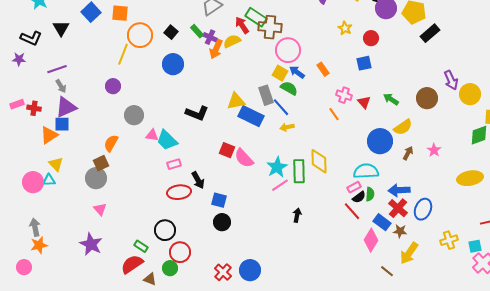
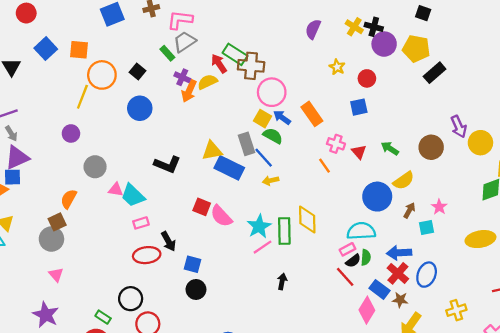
green rectangle: (197, 31) -> (167, 53), moved
orange rectangle: (323, 69) -> (312, 114), size x1.5
cyan square: (475, 246) -> (427, 228), moved

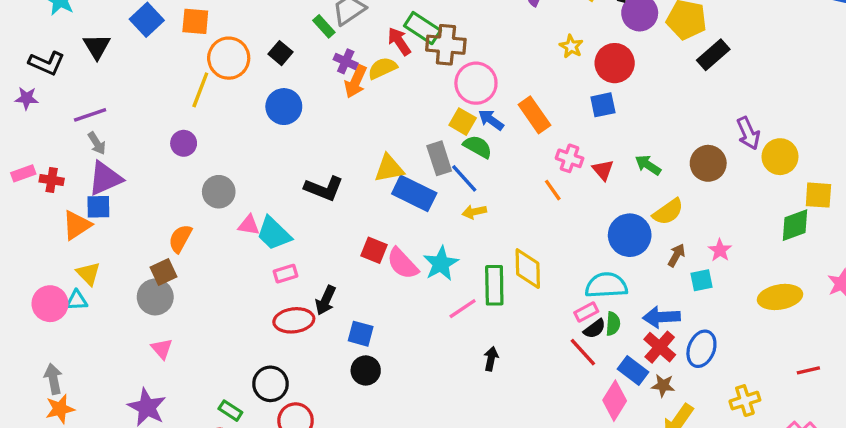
red circle: (367, 78) -> (615, 63), size x1.5
cyan star: (259, 226) -> (441, 264), moved
black arrow: (168, 241) -> (326, 300), turned 54

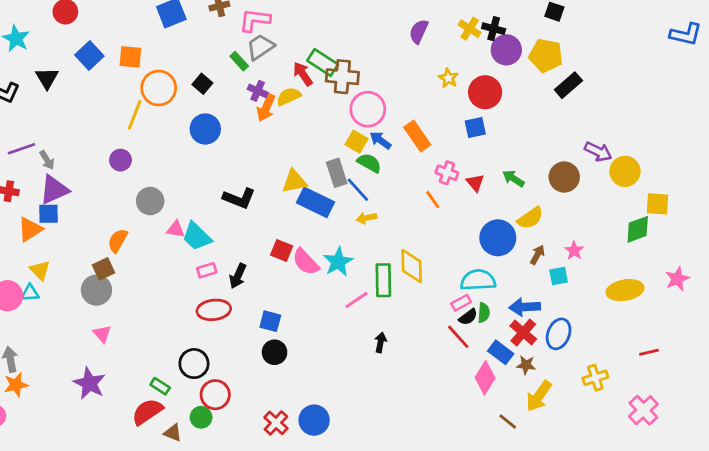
purple line: (90, 115) -> (22, 149), moved
purple arrow: (748, 133) -> (598, 152), turned -40
black arrow: (326, 300) -> (238, 276), moved

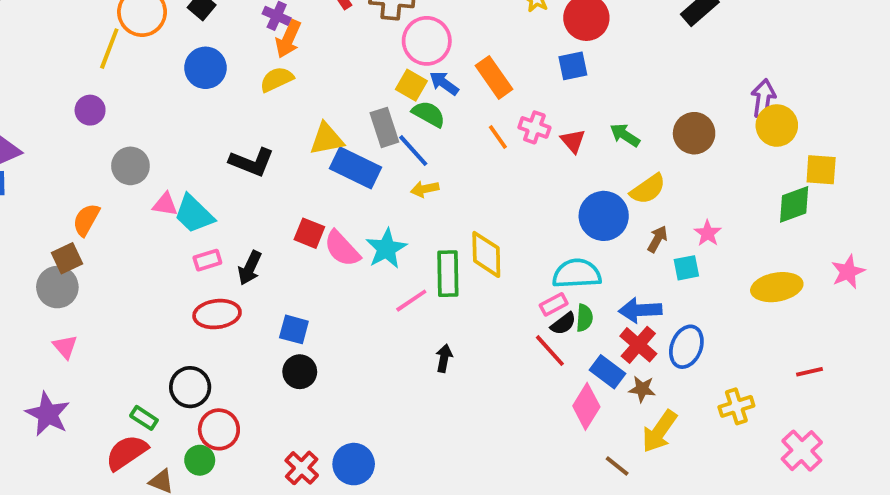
yellow semicircle: (289, 96) -> (277, 79), moved
purple arrow: (598, 152) -> (763, 99), moved, turned -108
orange line: (433, 200) -> (498, 137), moved

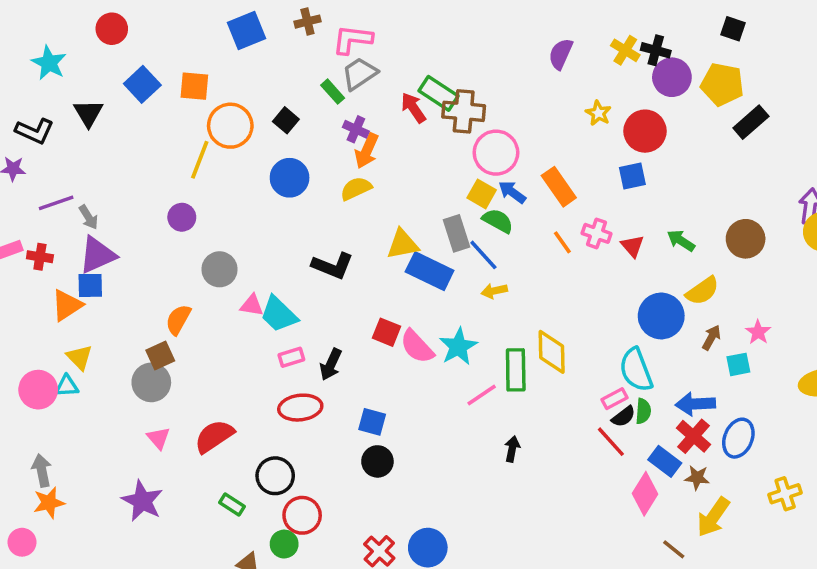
cyan semicircle: (577, 274) -> (636, 370), turned -108
red semicircle: (127, 453) -> (214, 436), moved

